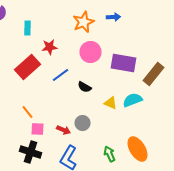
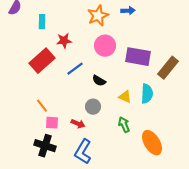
cyan semicircle: (132, 100) -> (147, 94), turned 114
gray circle: (82, 123) -> (93, 107), moved
green arrow: (110, 154) -> (124, 125), moved

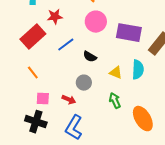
orange line: (42, 106) -> (33, 73), moved

